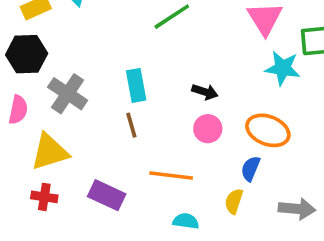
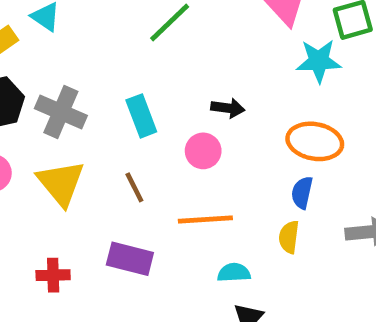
gray cross: (68, 94) -> (61, 112), moved
brown line: (131, 125) -> (134, 187), moved
pink circle: (208, 129) -> (203, 151), moved
yellow triangle: (50, 152) -> (61, 183), moved, turned -42

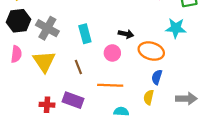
cyan star: (319, 61) -> (176, 28), moved
orange ellipse: (315, 141) -> (151, 51), moved
red cross: (53, 275) -> (47, 105), moved

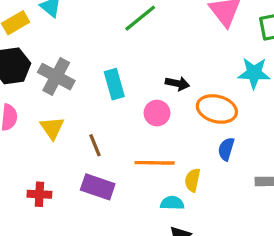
yellow triangle: (44, 61) -> (52, 128), size x0.7
brown line: (78, 67) -> (95, 145), moved
yellow semicircle: (149, 97) -> (192, 180), moved
red cross: (47, 105) -> (39, 194), moved

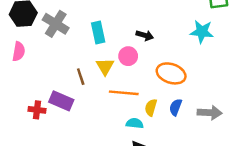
orange ellipse: (217, 109) -> (171, 73), moved
yellow triangle: (52, 128) -> (105, 66), moved
blue semicircle: (226, 149) -> (176, 107), moved
purple rectangle: (98, 187) -> (61, 101), moved

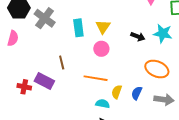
black arrow: (145, 35) -> (138, 36), moved
yellow triangle: (105, 66) -> (103, 27), moved
orange ellipse: (171, 73) -> (157, 69), moved

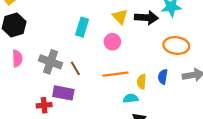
gray cross: (45, 18) -> (50, 62), moved
yellow triangle: (103, 27) -> (120, 17), moved
cyan rectangle: (78, 28) -> (82, 27), turned 42
black arrow: (138, 36) -> (146, 18), size x1.5

